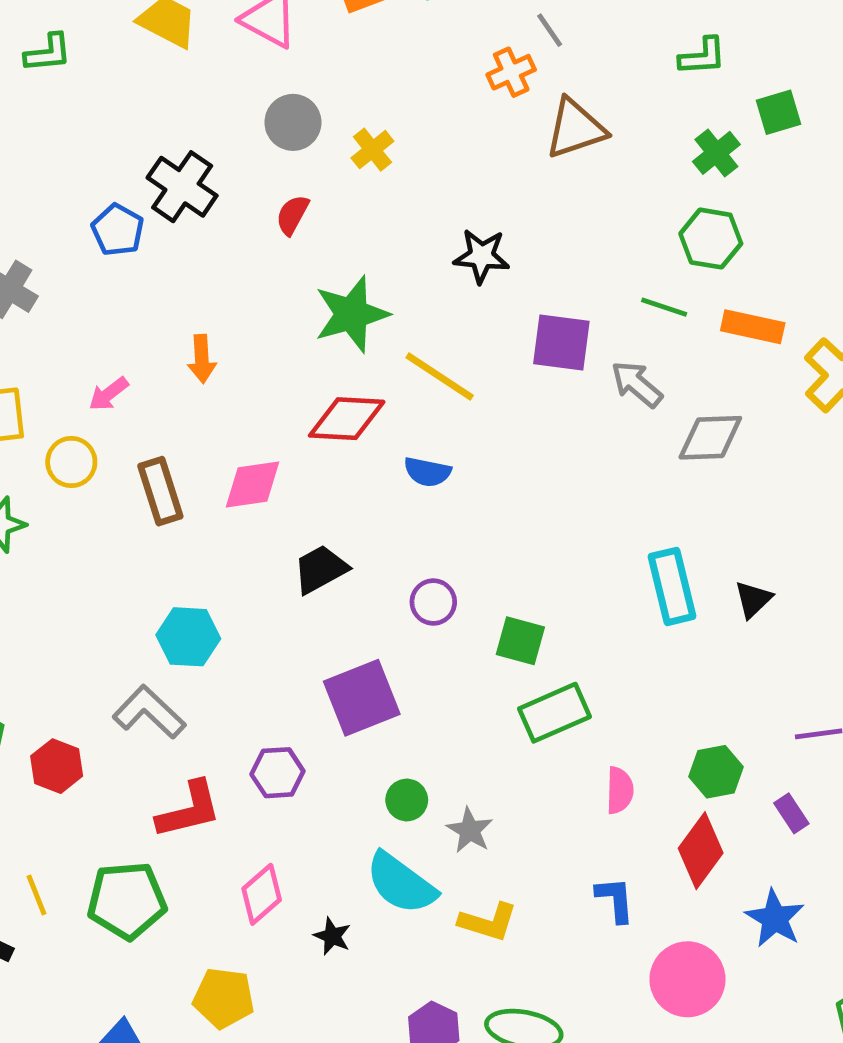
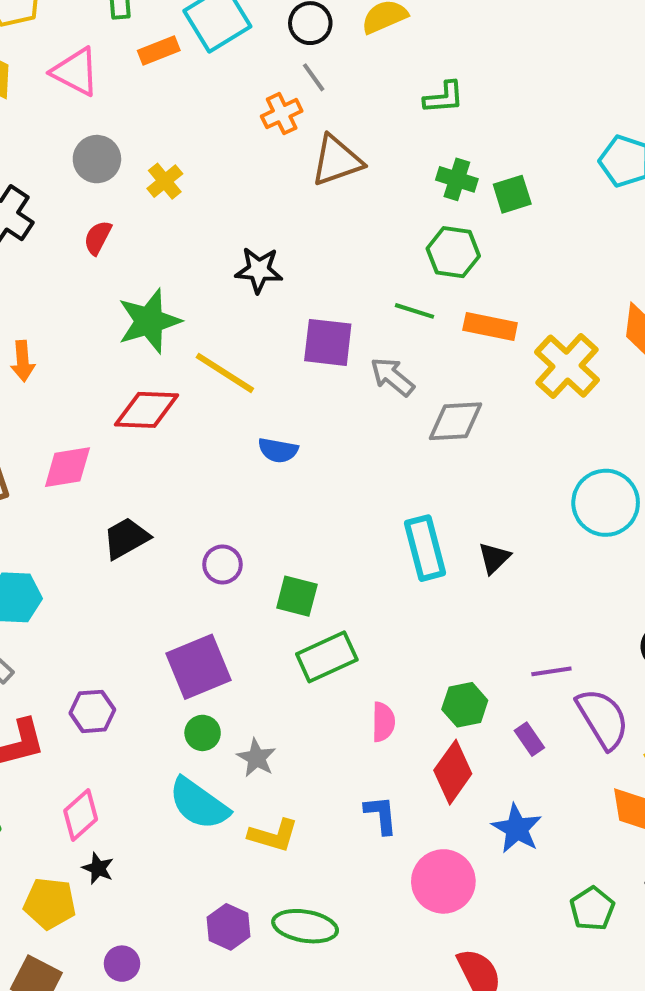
green square: (779, 112) -> (512, 194), moved
green cross: (716, 153) -> (457, 179), turned -33
blue semicircle: (427, 472) -> (278, 450), moved
purple square: (362, 698) -> (199, 667), moved
black star: (332, 936) -> (98, 868), moved

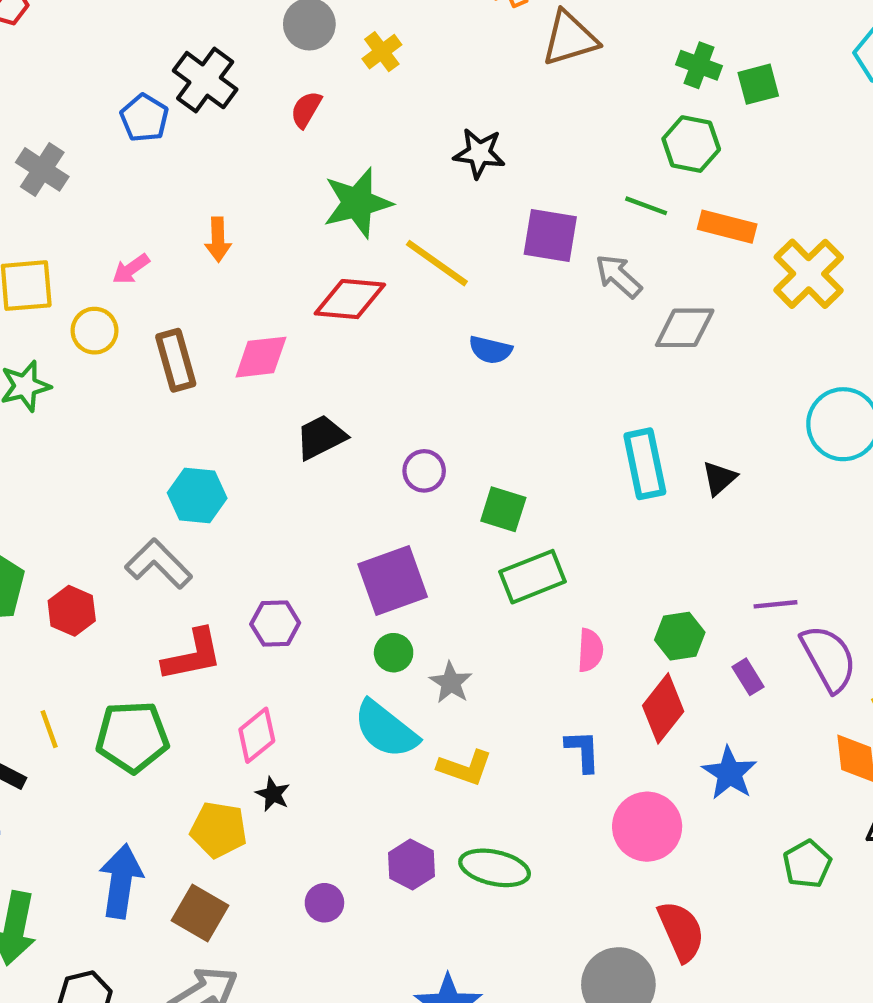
purple circle: (122, 964) -> (324, 903), moved

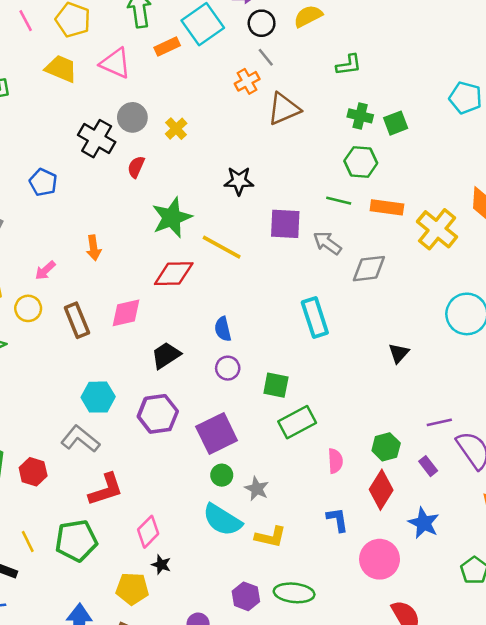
black cross: (205, 80) -> (97, 139), moved
blue semicircle: (490, 350) -> (223, 329), moved, turned 70
cyan rectangle: (645, 464) -> (315, 318), moved
purple hexagon: (275, 624) -> (158, 414), moved, size x1.4

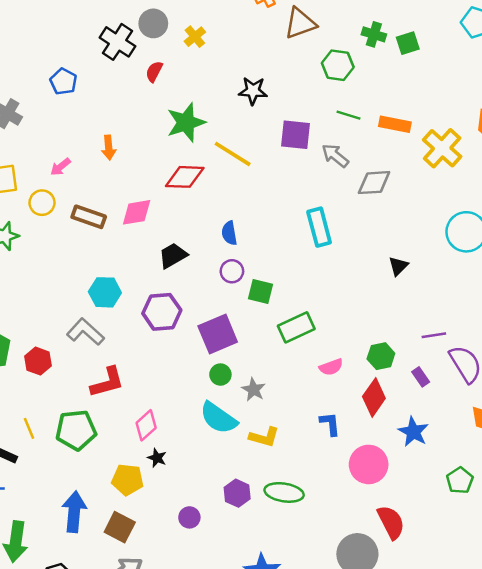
green hexagon: (361, 162) -> (338, 65), moved
brown rectangle: (77, 320) -> (89, 217), turned -52
green square: (276, 385) -> (260, 292), moved
pink semicircle: (335, 461) -> (331, 367), turned 70

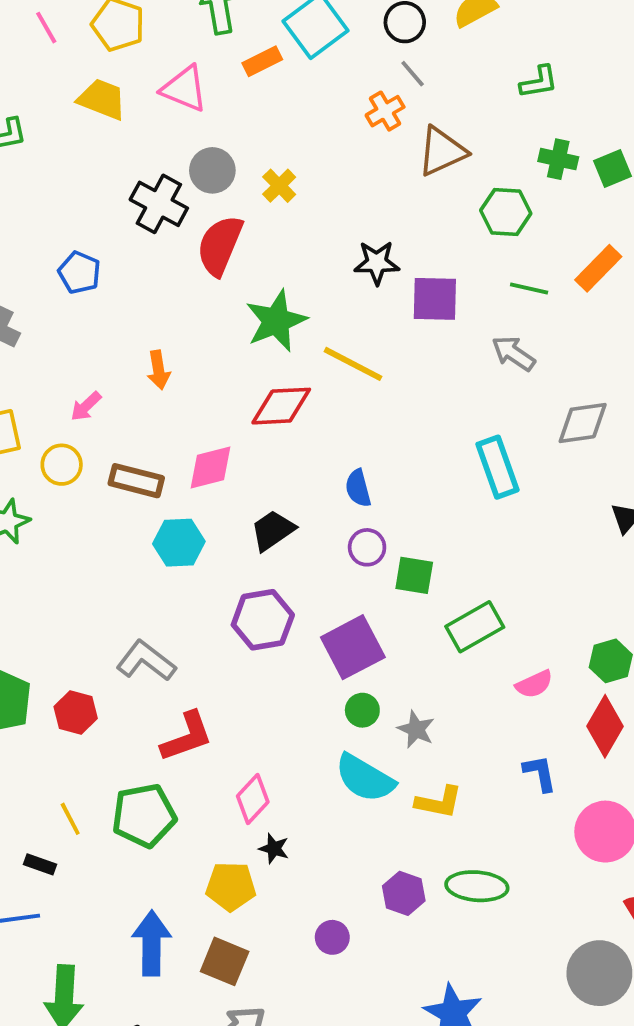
red semicircle: (154, 72) -> (220, 245), size x1.8
orange rectangle: (395, 124) -> (598, 268), moved, turned -52
purple square: (295, 135) -> (435, 299), moved
gray diamond: (374, 183) -> (583, 423), moved
cyan hexagon: (105, 292) -> (179, 543), moved

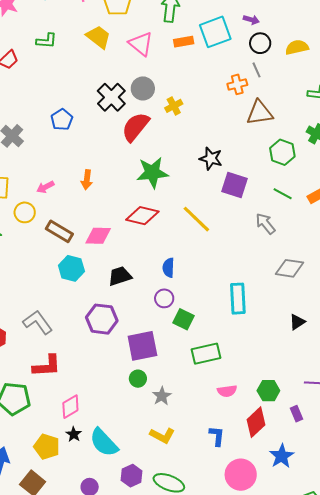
yellow line: (353, 364) -> (196, 219), moved
cyan rectangle: (497, 467) -> (238, 299), moved
cyan semicircle: (365, 778) -> (104, 442), moved

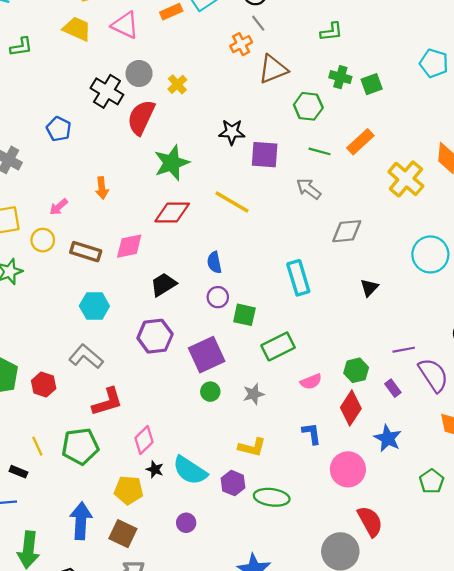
cyan hexagon: (71, 268) -> (94, 306), moved
gray star: (162, 396) -> (253, 394), moved, turned 30
purple hexagon: (132, 476) -> (233, 483), moved

